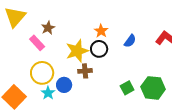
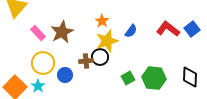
brown star: (48, 28) -> (62, 32), moved, size x1.6
black circle: (99, 49) -> (100, 57), moved
yellow star: (77, 51) -> (107, 41), moved
cyan star: (48, 93) -> (38, 86), moved

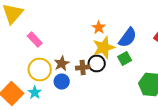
blue semicircle: (131, 31) -> (128, 38), size x1.5
brown star: (62, 32) -> (62, 64), moved, size x0.7
green square: (128, 78) -> (125, 58), moved

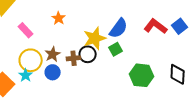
orange star: (99, 28) -> (59, 18), moved
cyan star: (35, 92) -> (26, 75), moved

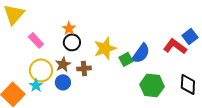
red L-shape: (156, 26) -> (175, 46), moved
blue semicircle: (119, 28) -> (141, 53), moved
black circle: (88, 54) -> (72, 42), moved

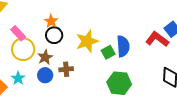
blue semicircle: (141, 53) -> (123, 46), turned -40
brown cross: (84, 68) -> (66, 69), moved
yellow circle: (41, 70) -> (23, 49), moved
green hexagon: (152, 85) -> (119, 83), moved

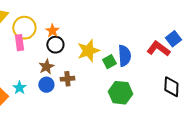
pink rectangle: (18, 33) -> (19, 43), turned 35
yellow circle: (23, 49) -> (24, 28), moved

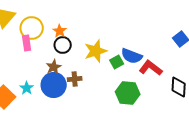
red L-shape: (158, 49) -> (151, 68), moved
blue semicircle: (124, 56) -> (132, 56), turned 115
blue circle: (46, 85) -> (54, 85), size x1.6

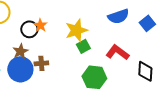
orange star: (60, 31) -> (40, 25), moved
yellow star: (96, 51) -> (76, 30), moved
blue semicircle: (132, 56) -> (118, 16), moved, turned -40

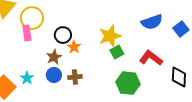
orange star: (40, 25) -> (74, 47), moved
brown cross: (41, 63) -> (75, 77), moved
blue circle: (20, 69) -> (54, 75), size x0.6

